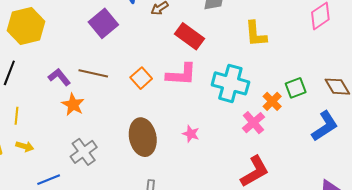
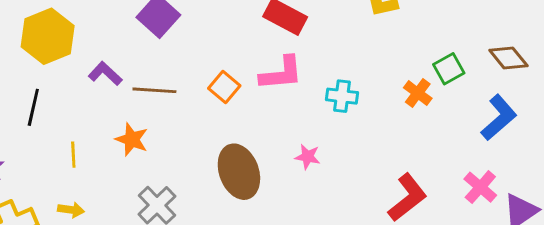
purple L-shape: (59, 77) -> (105, 74), moved
cyan cross: (230, 83) -> (342, 96), moved, size x0.6
yellow line: (17, 116) -> (73, 155), moved
pink cross: (253, 123) -> (480, 187), moved

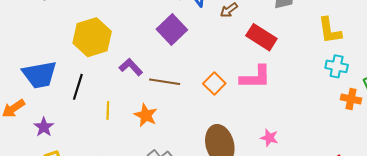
orange cross: (418, 93) -> (351, 99), turned -30
cyan cross: (342, 96) -> (337, 66), moved
yellow line: (73, 155) -> (108, 110), moved

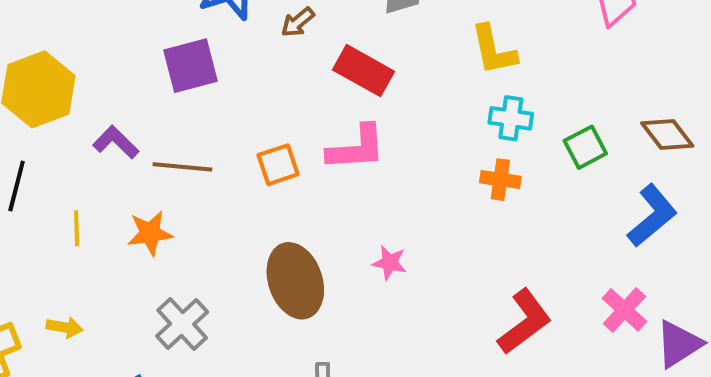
purple square: (172, 29) -> (191, 66), turned 32
orange square: (214, 84) -> (278, 165), turned 30
orange cross: (351, 99) -> (500, 180), moved
orange star: (146, 115) -> (150, 233), turned -30

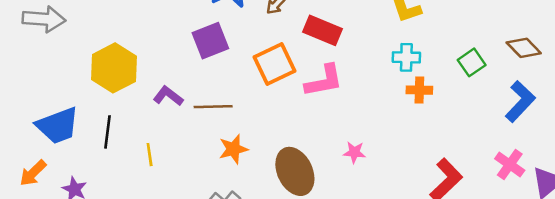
cyan cross: (511, 118) -> (406, 57), moved
orange square: (278, 165) -> (275, 64), moved, size x1.5
orange star: (150, 233) -> (233, 149), moved

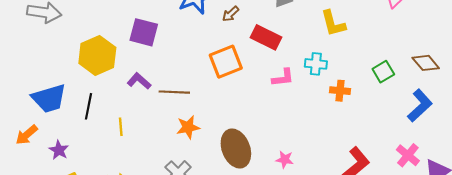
purple square: (210, 41) -> (144, 32), moved, turned 32
cyan cross: (406, 57) -> (316, 64), moved
pink L-shape: (324, 81) -> (283, 78), moved, size x0.7
pink star: (354, 152) -> (285, 159), moved

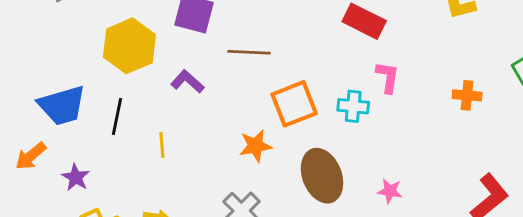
orange square: (226, 62) -> (294, 104), moved
cyan cross: (316, 64) -> (353, 106), moved
pink L-shape: (283, 78) -> (388, 77), turned -75
brown line: (174, 92) -> (249, 52), moved

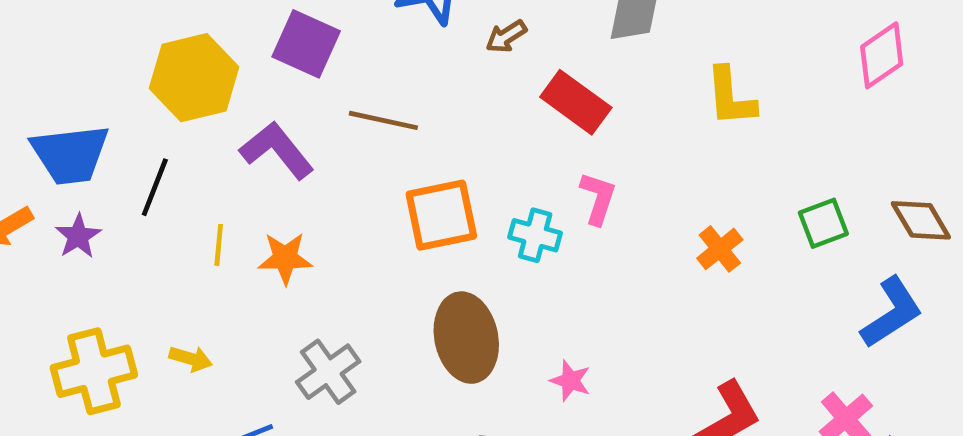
purple L-shape: (187, 81) -> (277, 150), size x1.4
orange cross: (467, 95) -> (720, 249), turned 36
orange star: (256, 146) -> (285, 258), moved
purple star: (76, 177) -> (78, 236), moved

